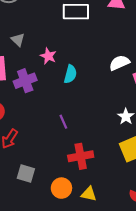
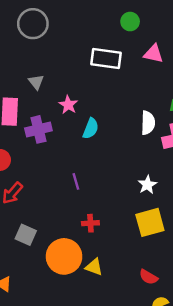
white semicircle: (119, 63) -> (148, 123), turned 108
red cross: (81, 156) -> (90, 223), size x0.6
orange circle: (61, 188) -> (64, 256), size x1.5

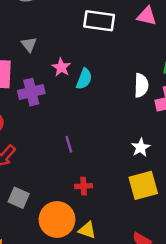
cyan semicircle: (91, 128) -> (84, 79), moved

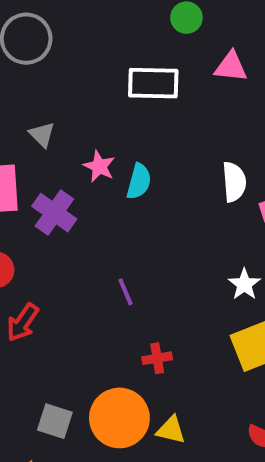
purple cross: (31, 92) -> (54, 213), turned -35
gray square: (19, 198) -> (55, 421), moved

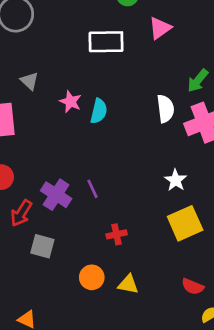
pink triangle: (231, 67) -> (160, 28), turned -40
purple cross: (54, 213) -> (56, 195), moved
orange circle: (119, 418) -> (92, 277), size x0.6
gray square: (55, 421) -> (42, 246), moved

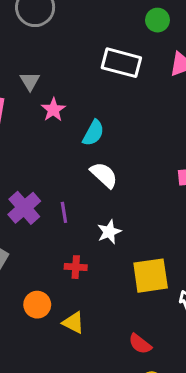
pink star: (70, 102) -> (53, 110), moved
white semicircle: (165, 109) -> (104, 175), moved, turned -56
white star: (176, 180) -> (109, 232), moved

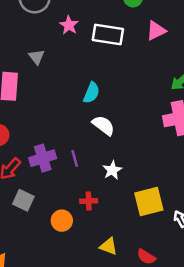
pink star: (53, 110) -> (69, 25), moved
purple cross: (24, 208) -> (43, 158), turned 30
orange circle: (37, 305) -> (62, 221), moved
yellow triangle: (73, 323) -> (109, 246), moved

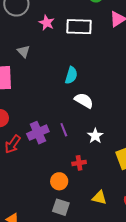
gray square: (23, 200) -> (61, 207), moved

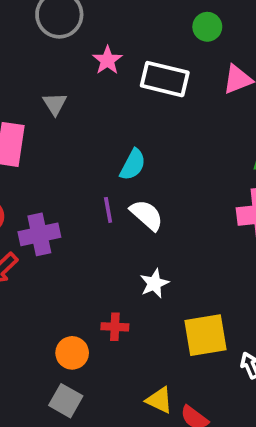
purple line: (64, 130) -> (108, 210), moved
purple cross: (38, 133) -> (39, 234), moved
yellow triangle: (99, 198) -> (159, 400), moved

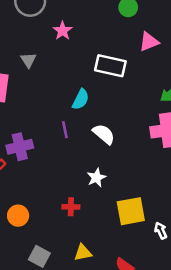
white rectangle: (165, 79) -> (110, 66), moved
white semicircle: (147, 215) -> (104, 134), moved
orange circle: (72, 353) -> (18, 216), moved
yellow triangle: (159, 400) -> (83, 253), moved, turned -36

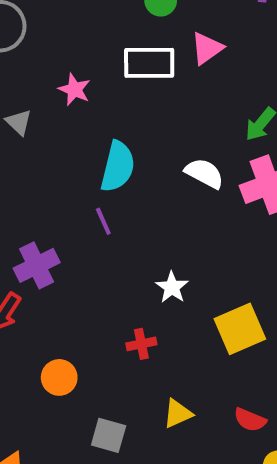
pink star: (63, 31) -> (74, 90), moved
white rectangle: (110, 66) -> (149, 63), moved
cyan semicircle: (81, 99) -> (118, 167), size x1.4
white semicircle: (104, 134) -> (204, 173), moved

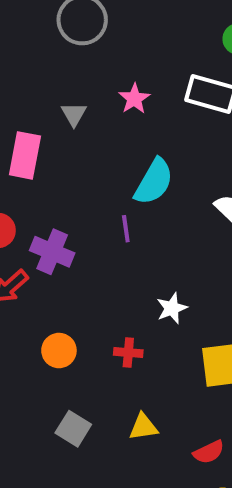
purple cross: (37, 265) -> (52, 252), turned 33
orange circle: (59, 377) -> (59, 351), moved
red semicircle: (250, 420) -> (209, 452), turned -64

